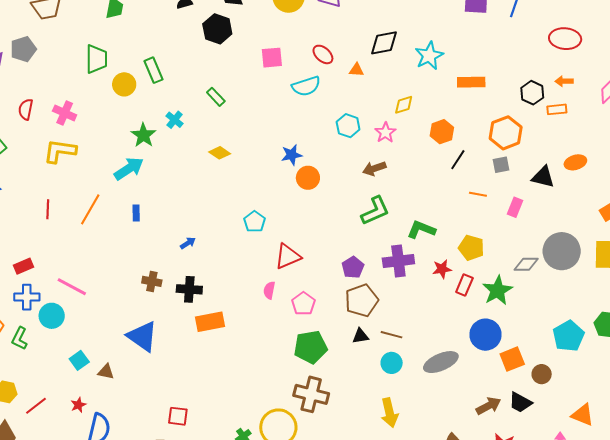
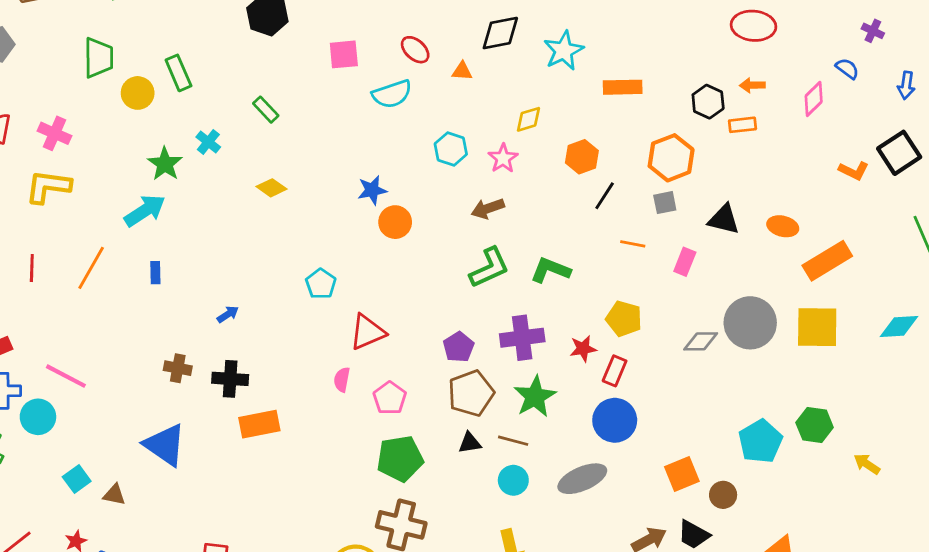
orange ellipse: (575, 162) -> (783, 226), moved, turned 30
green L-shape: (421, 229) -> (550, 270), moved
green star: (497, 290) -> (535, 397), moved
blue circle: (486, 335) -> (615, 420), moved

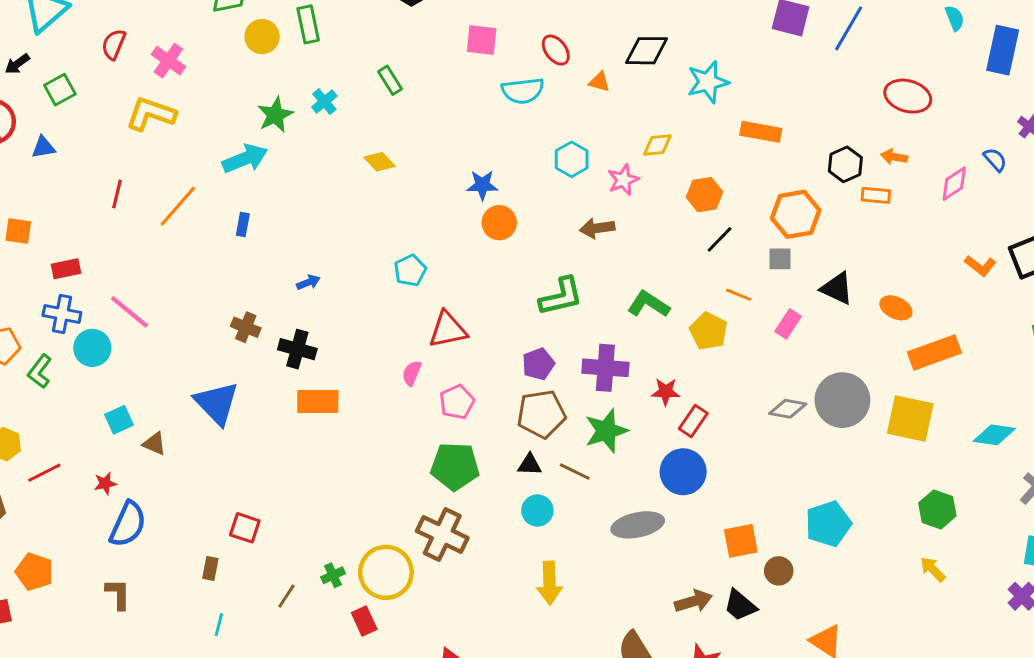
green L-shape: (489, 268) -> (561, 296), moved
yellow pentagon: (624, 319) -> (709, 331), moved
green hexagon: (815, 425) -> (937, 509), moved
cyan circle: (513, 480) -> (537, 510), moved

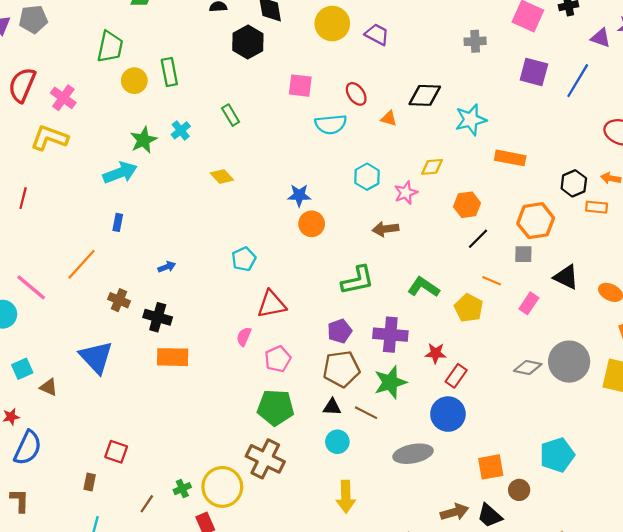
red semicircle: (114, 44) -> (22, 85), size x1.5
orange line: (178, 206) -> (82, 264), moved

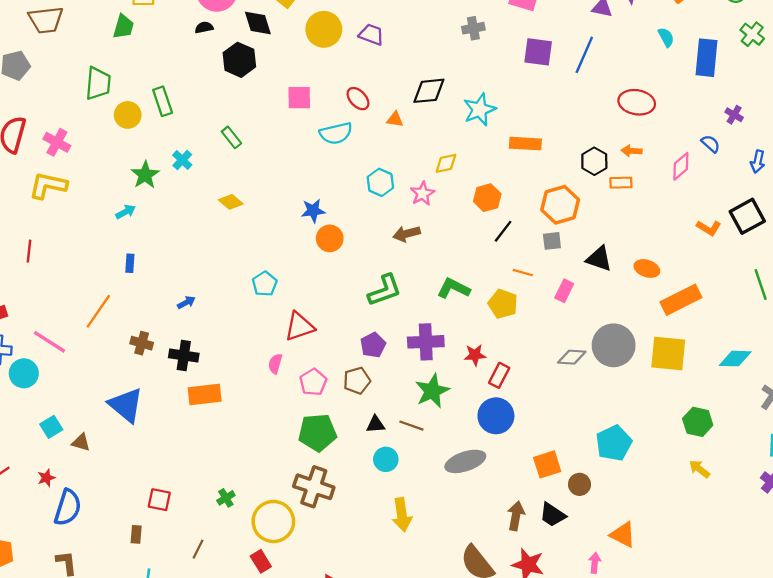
cyan arrow: (120, 173) -> (126, 212), size x0.6
brown pentagon: (341, 369) -> (357, 381), moved, size x0.7
green cross: (182, 489) -> (226, 498), moved
brown arrow: (454, 512) -> (516, 516), turned -56

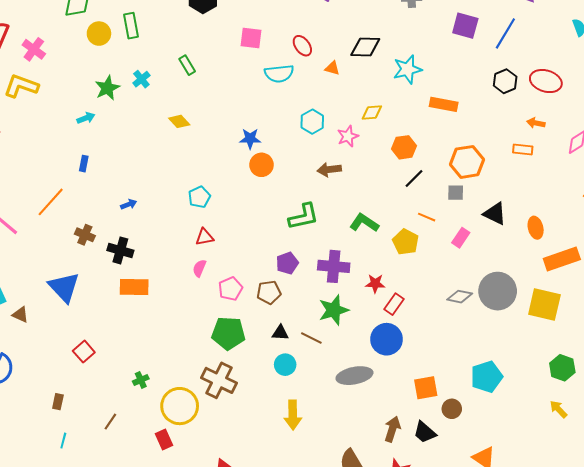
black hexagon: (594, 161) -> (505, 81), moved
orange ellipse: (647, 268) -> (536, 228), turned 50
red triangle: (299, 327) -> (205, 237), moved, size x0.7
red square: (159, 500) -> (84, 352), moved, turned 30

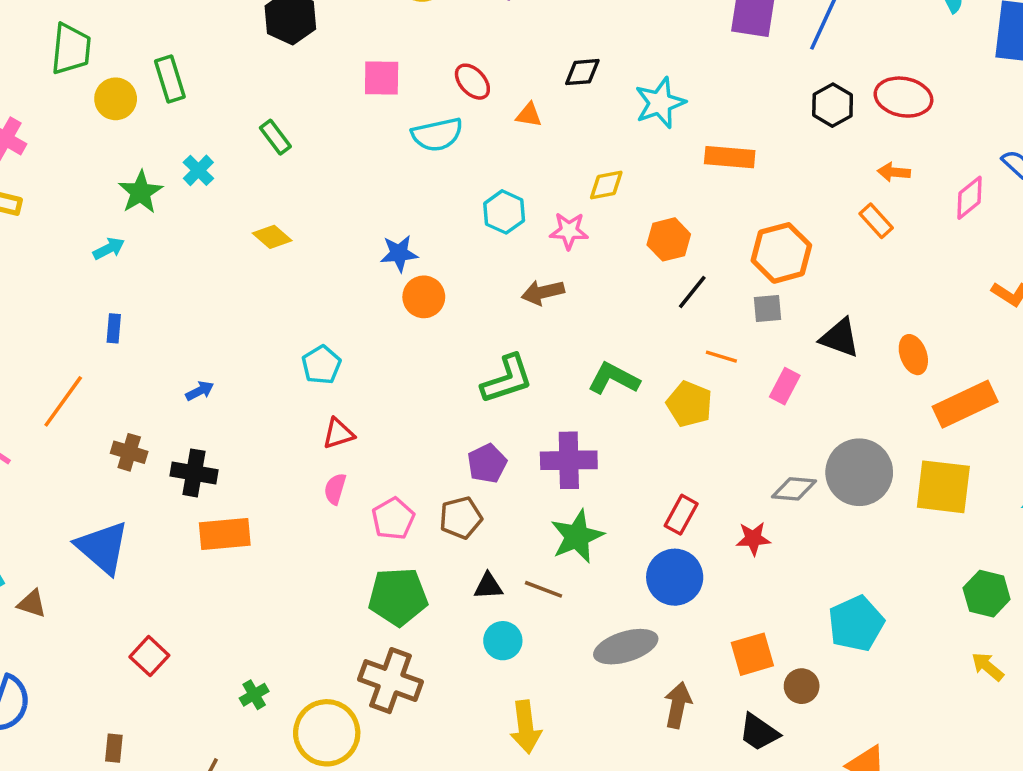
black diamond: (365, 47) -> (582, 72), size x0.7
pink star: (348, 136) -> (569, 231), turned 30
orange rectangle: (523, 150) -> (876, 221), turned 48
red star: (375, 284) -> (753, 539), moved
brown arrow: (392, 429) -> (678, 705), moved

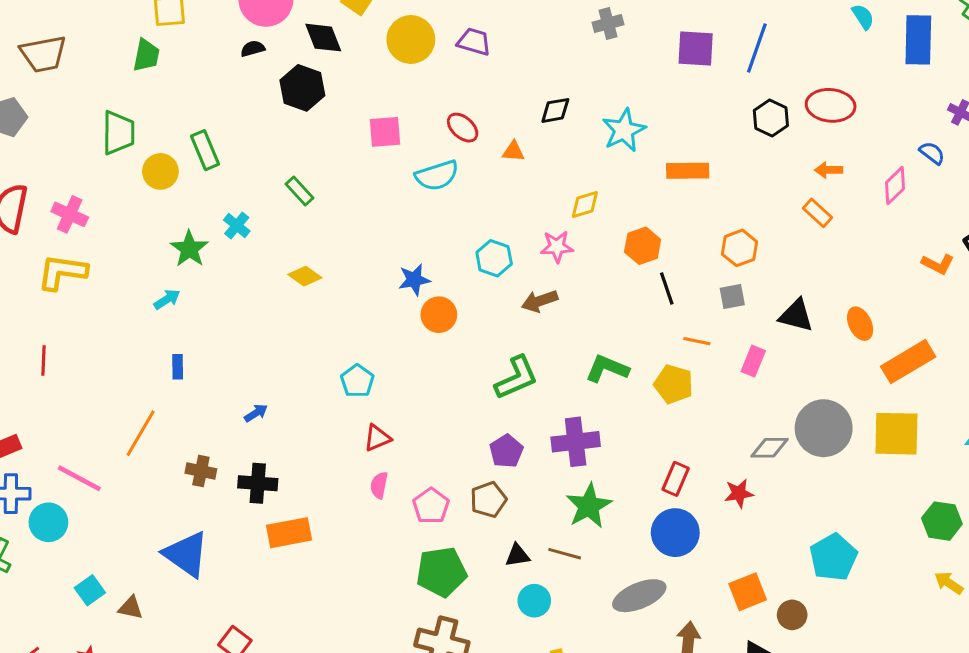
cyan hexagon: (504, 212) -> (494, 258), moved
orange hexagon: (781, 253) -> (739, 248), size x0.7
black line: (692, 292) -> (667, 288), turned -52

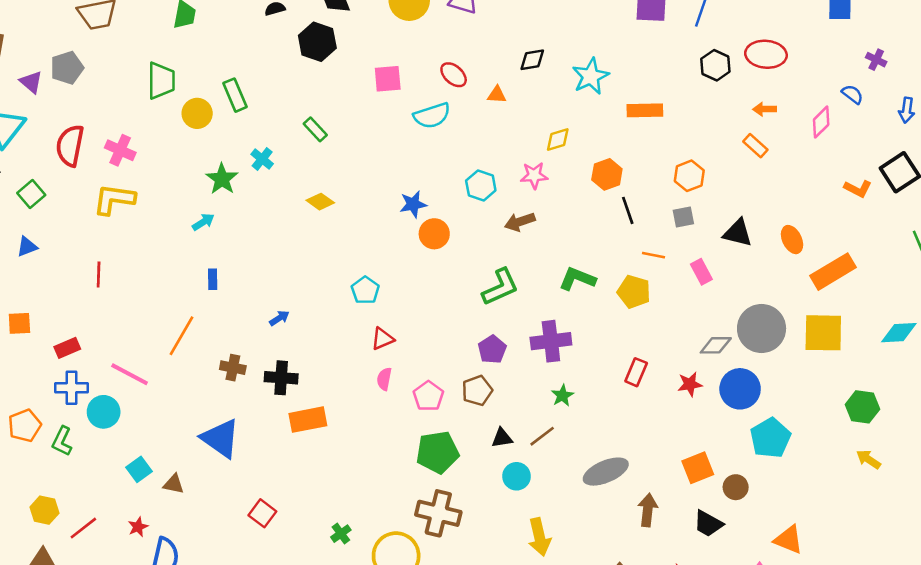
pink rectangle: (753, 361) -> (701, 272), turned -50
green star: (589, 506) -> (562, 396), size x0.6
blue circle: (675, 533) -> (740, 389), moved
brown line: (565, 554) -> (542, 436), turned -52

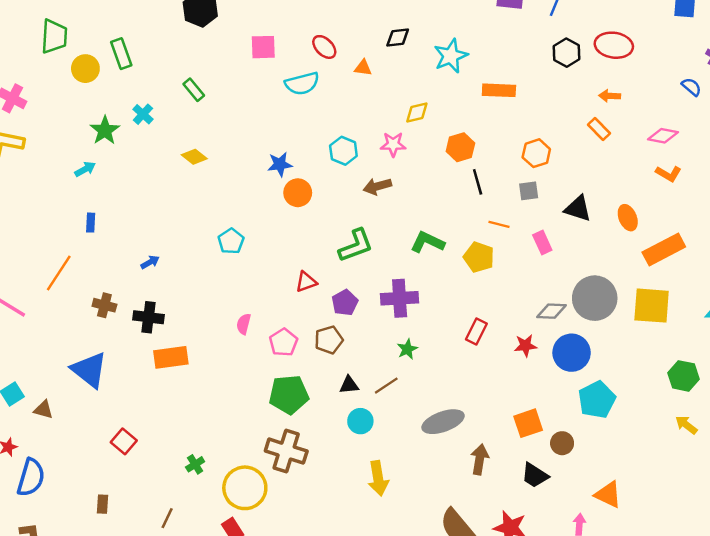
pink diamond: (821, 122) -> (663, 136), moved, turned 52
orange L-shape: (858, 189) -> (668, 174), moved
red triangle: (383, 339) -> (306, 282), moved

